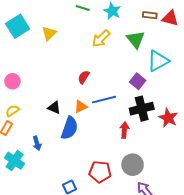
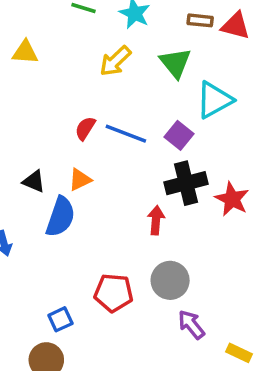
yellow triangle: (49, 33) -> (25, 52), turned 49
blue line: (104, 100) -> (126, 134), moved, turned 35

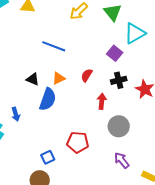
red semicircle: (85, 128) -> (87, 75), moved
blue line: (126, 134) -> (54, 46), moved
black cross: (186, 183) -> (119, 80), size x0.7
gray circle: (170, 280) -> (119, 126), moved

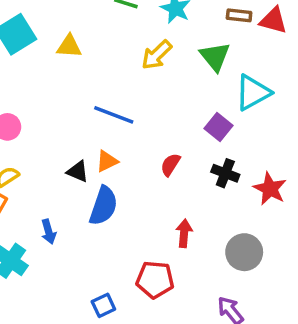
orange triangle: (59, 78) -> (107, 161), moved
black cross: (119, 80) -> (225, 173), turned 35
red arrow: (102, 101) -> (184, 233), moved
gray circle: (119, 126) -> (244, 252), moved

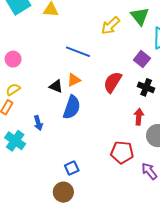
yellow arrow: (157, 55) -> (110, 26), moved
red semicircle: (170, 165) -> (113, 82), size x1.5
red arrow: (184, 233) -> (139, 117), moved
red pentagon: (155, 280) -> (122, 152), moved

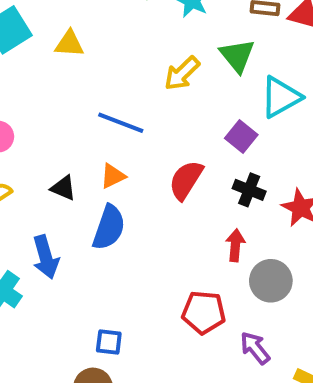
black triangle: (56, 86) -> (63, 188), moved
blue arrow: (38, 123) -> (46, 257), size x1.5
blue square: (72, 168) -> (109, 342), turned 32

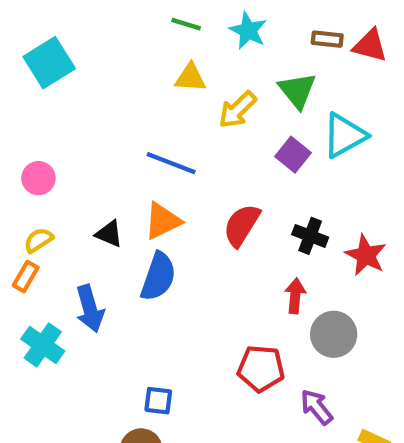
yellow triangle: (69, 44) -> (190, 78), moved
purple square: (241, 137) -> (293, 155), moved
orange triangle: (113, 176) -> (163, 221), size x1.4

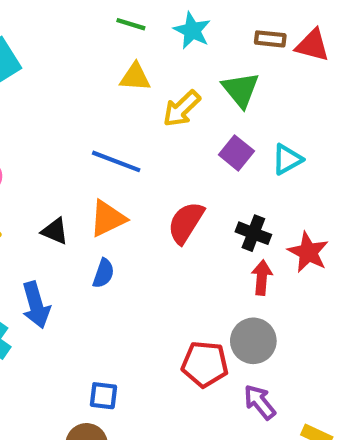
cyan triangle: (344, 135) -> (287, 159), moved, size x0.7
blue semicircle: (158, 277) -> (103, 273), size x0.6
red arrow: (295, 296) -> (262, 278), moved
gray circle: (334, 334) -> (253, 341), moved

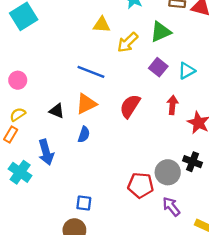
green triangle: (241, 90) -> (161, 32), turned 45
black cross: (253, 233) -> (193, 162), moved
red arrow: (262, 278) -> (172, 105), moved

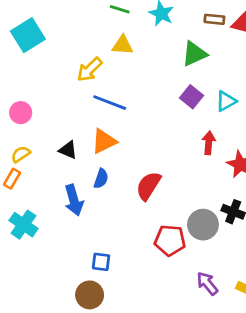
yellow arrow: (128, 42) -> (90, 70), moved
red semicircle: (130, 106) -> (148, 186), moved
blue arrow: (46, 152) -> (74, 200), moved
purple arrow: (171, 207) -> (207, 283), moved

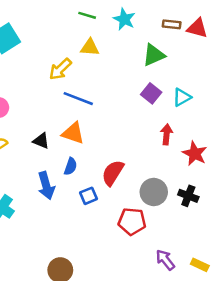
orange triangle: (104, 141) -> (73, 133), turned 45
gray circle: (203, 225) -> (154, 192), moved
blue square: (101, 262) -> (88, 196), moved, turned -30

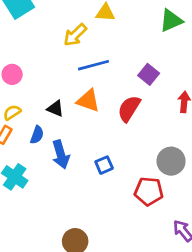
purple square: (151, 93) -> (149, 74), moved
blue line: (78, 99) -> (94, 65), turned -36
blue semicircle: (71, 166) -> (37, 135), moved
red semicircle: (113, 173) -> (129, 109), moved

